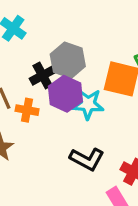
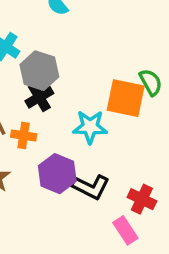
gray hexagon: (68, 60) -> (39, 71), moved
purple hexagon: (65, 94) -> (57, 174), moved

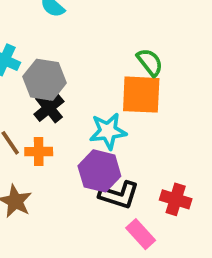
green semicircle: (151, 82) -> (150, 62), moved
purple hexagon: (57, 174) -> (99, 171), moved
pink rectangle: (125, 230) -> (141, 234), moved

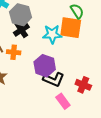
cyan star: (108, 131) -> (52, 34), moved

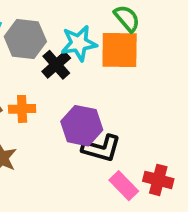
black cross: (21, 30) -> (56, 65), moved
cyan star: (52, 34) -> (79, 43), moved
red cross: (83, 85) -> (158, 180), moved

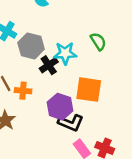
orange square: (120, 50) -> (89, 90), moved

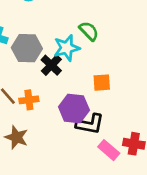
green semicircle: (98, 41) -> (89, 31), moved
orange square: (89, 90) -> (102, 83), size x0.6

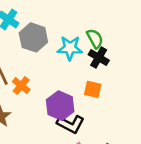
black cross: (51, 65) -> (99, 57), moved, turned -30
orange cross: (29, 100) -> (21, 85), turned 30

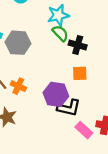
green semicircle: (95, 39) -> (60, 33), moved
cyan star: (70, 48) -> (58, 15), moved

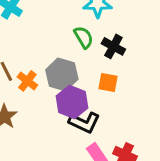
green semicircle: (60, 33) -> (84, 37), moved
gray hexagon: (18, 43) -> (62, 74), moved

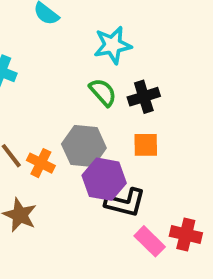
black cross: (113, 46) -> (144, 97), turned -35

